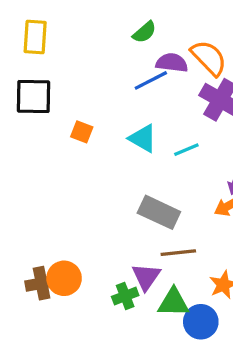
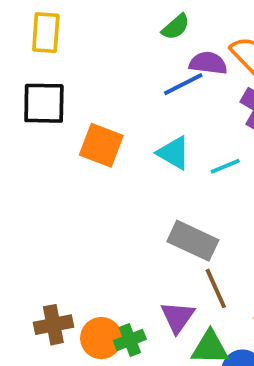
orange square: (82, 132) -> (101, 145), size x1.6
brown line: (178, 253) -> (216, 288), turned 72
orange circle: (64, 278) -> (101, 338), moved
green cross: (125, 296) -> (130, 340), moved

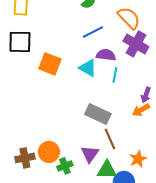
purple semicircle: (208, 63) -> (106, 55), moved
cyan line: (225, 166) -> (115, 75), turned -56
orange circle: (101, 338) -> (49, 152), moved

